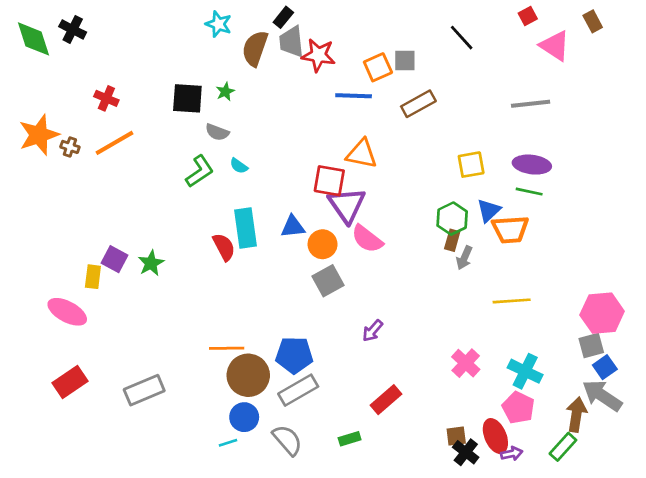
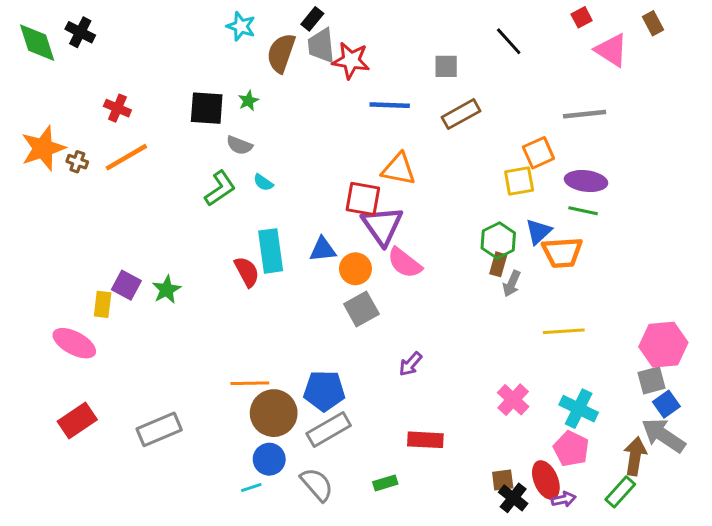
orange square: (378, 67) -> (538, 153), moved
red rectangle: (386, 400) -> (425, 440), turned 44

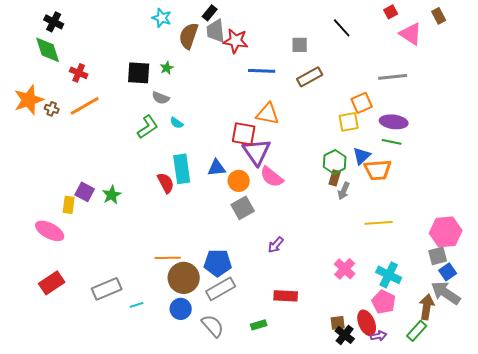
green diamond: (37, 43) -> (48, 50), moved
cyan line: (251, 487) -> (137, 305), moved

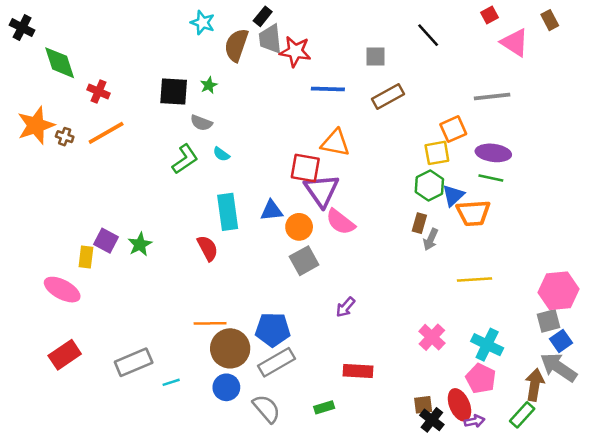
black cross: (54, 22) -> (22, 28), moved
green hexagon: (335, 162) -> (429, 186), moved
red semicircle: (166, 183) -> (208, 248), moved

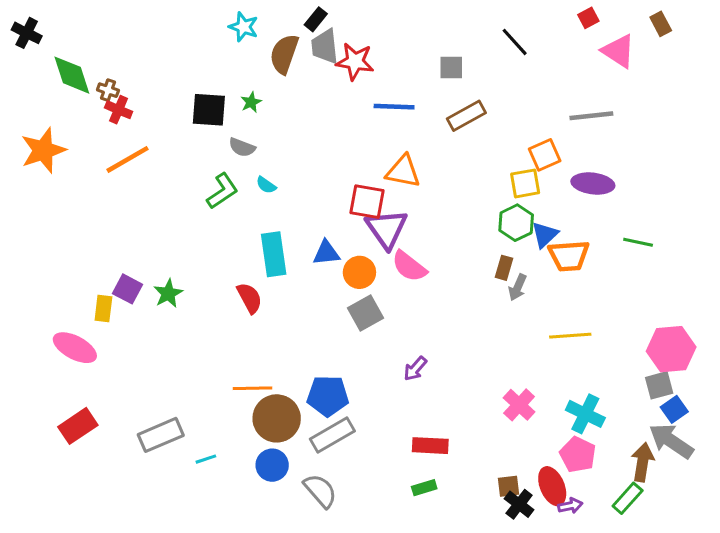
brown cross: (65, 137) -> (108, 90), moved
green line: (491, 178) -> (638, 242), moved
green rectangle: (324, 407) -> (424, 488), moved

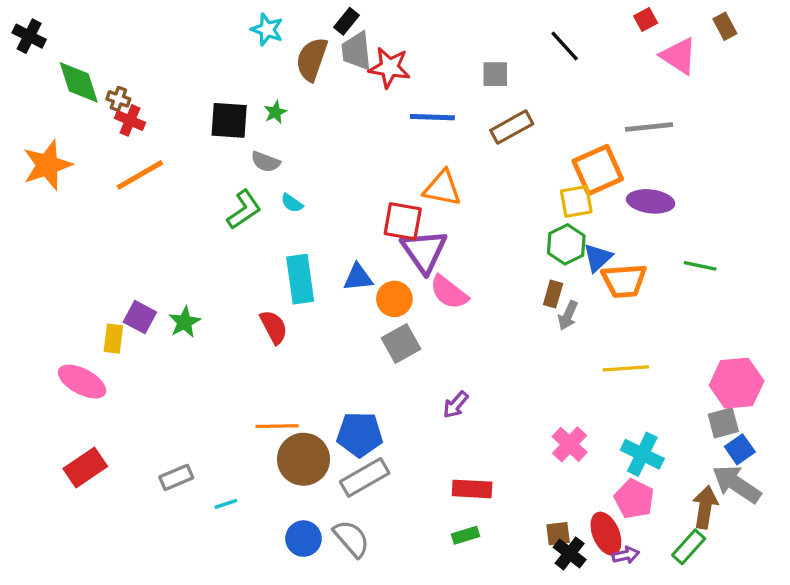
orange square: (545, 155) -> (598, 170), size x1.4
gray rectangle: (161, 435) -> (176, 477), size x0.7
blue circle: (272, 465) -> (304, 539), moved

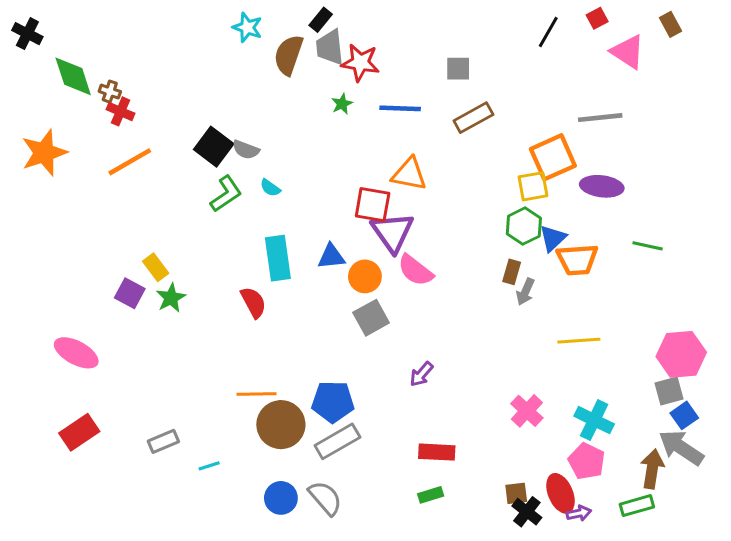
black line: (565, 46) -> (548, 32), moved, turned 72
green star: (275, 112) -> (342, 104), moved
black square: (229, 120) -> (214, 147), moved, turned 33
yellow rectangle: (113, 339) -> (156, 267), moved, turned -44
green rectangle: (689, 547) -> (637, 506), turned 32

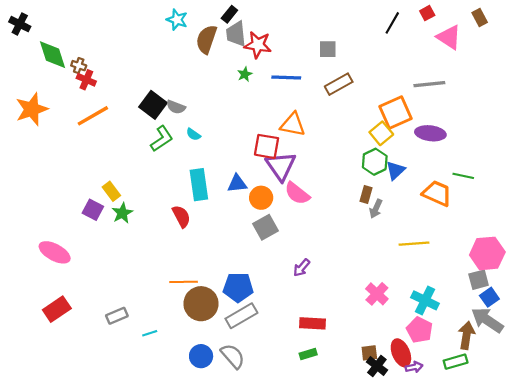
yellow square: (533, 186) -> (381, 133), turned -30
orange trapezoid: (577, 260) -> (437, 193), moved, turned -152

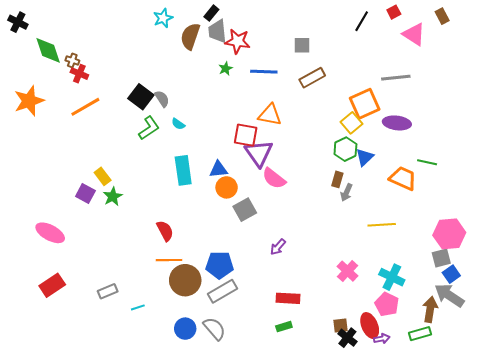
cyan star: (177, 20) -> (163, 18), turned 30
gray semicircle: (176, 107) -> (162, 99), turned -144
orange circle: (261, 198) -> (227, 187), moved
red semicircle: (181, 216) -> (165, 231), moved

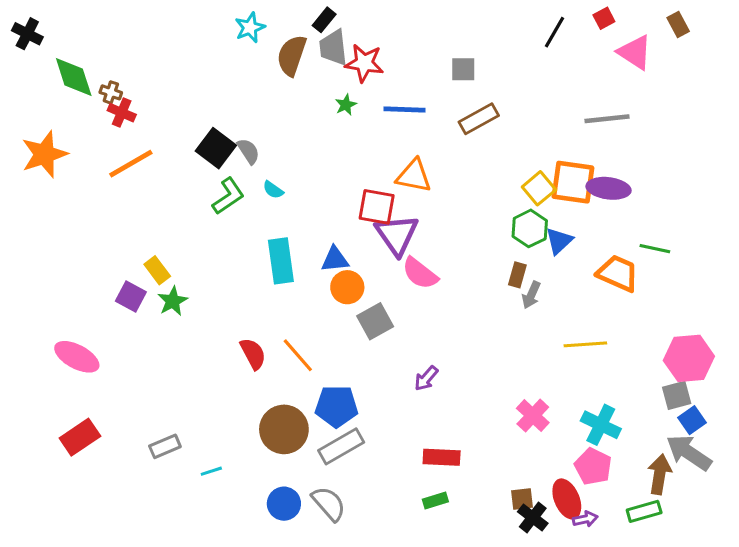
orange square: (365, 104) -> (573, 182), moved, turned 32
orange line: (169, 260) -> (298, 355), moved, turned 50

